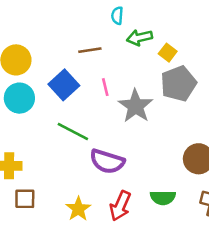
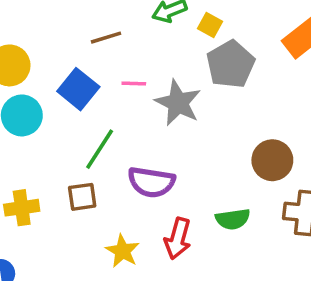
pink line: (105, 87) -> (134, 84), turned -66
green line: (73, 131) -> (100, 149), turned -76
brown square: (25, 199) -> (82, 197), moved

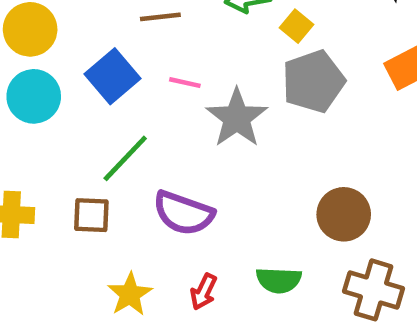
red arrow: (178, 239) -> (204, 292), size x0.7

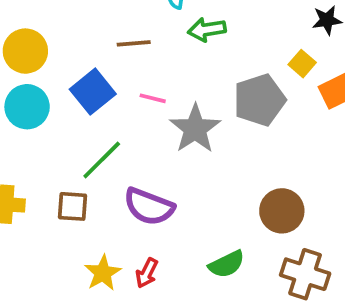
yellow square: (296, 26) -> (302, 64), moved
green semicircle: (279, 280) -> (227, 264), turned -30
red arrow: (204, 292) -> (147, 273), moved

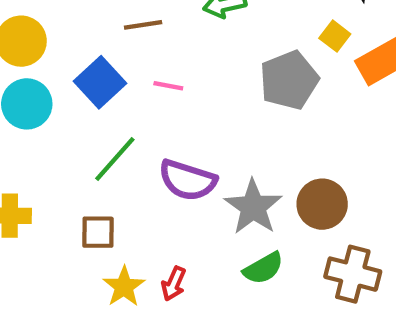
gray star: (195, 129) -> (253, 207), moved
brown square: (72, 206) -> (98, 232), moved
purple semicircle: (149, 207) -> (188, 180), moved

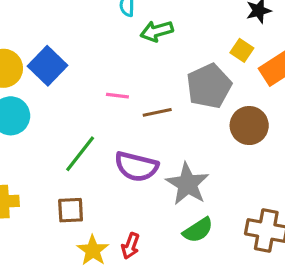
brown line: (143, 25) -> (157, 112), moved
blue square: (100, 82) -> (47, 66), moved
brown circle: (322, 204) -> (249, 126), moved

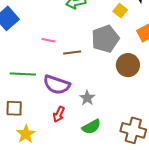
yellow square: (242, 50) -> (120, 11), moved
green line: (80, 154) -> (23, 74), turned 50
gray star: (187, 184) -> (87, 98), size x0.6
red arrow: (130, 246) -> (59, 114), moved

